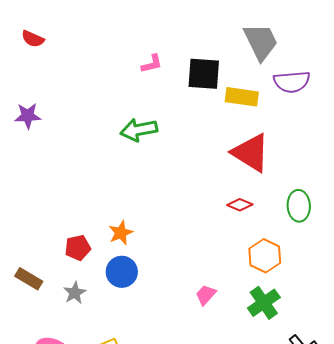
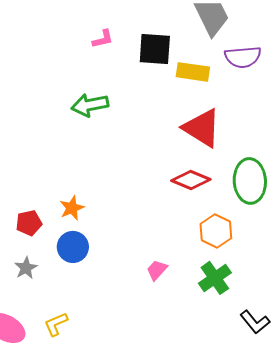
red diamond: (240, 205) -> (191, 180), size x1.5
green ellipse: (299, 206) -> (250, 181), size x1.4

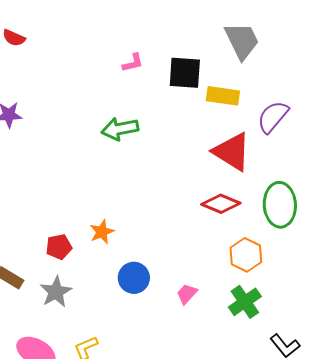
purple semicircle: (243, 57) -> (273, 117), moved, turned 135
blue circle: (73, 247) -> (134, 278), moved
gray star: (26, 268) -> (56, 292), size x1.4

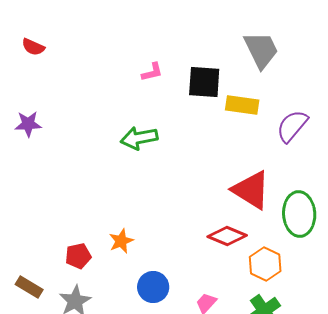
red triangle: (232, 152) -> (251, 190), moved
red diamond: (221, 204) -> (227, 236), moved

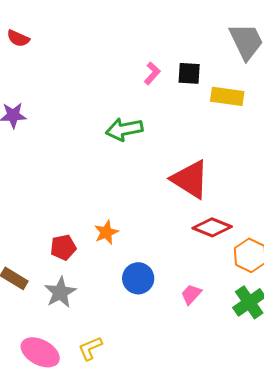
pink L-shape: (152, 72) -> (152, 73), moved, turned -35
black square: (204, 82) -> (189, 73), size x0.7
red triangle: (251, 190) -> (190, 179), moved

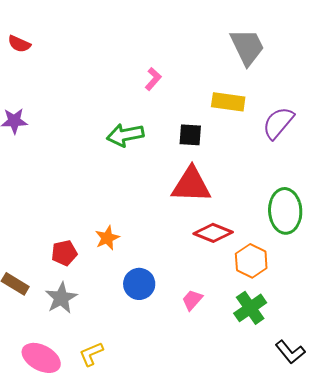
black square: (189, 73) -> (190, 135), moved
red triangle: (190, 179) -> (191, 185), turned -30

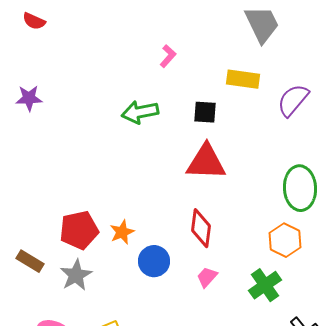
red diamond: (213, 233) -> (201, 228), moved, turned 75
orange star: (107, 238) -> (122, 232), moved
red pentagon: (64, 253) -> (79, 230), size x1.5
orange hexagon: (251, 261) -> (285, 240), moved

